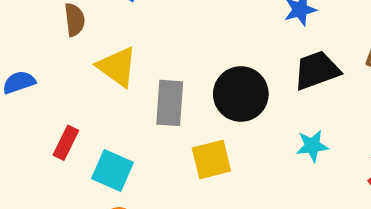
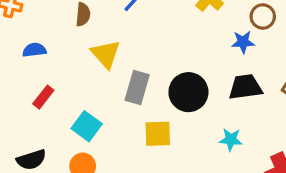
red rectangle: (66, 143) -> (43, 97), moved

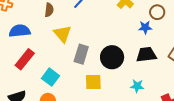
blue semicircle: (34, 50) -> (20, 31), size x1.5
red rectangle: (43, 97) -> (25, 59), size x1.5

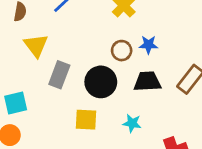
brown circle: (157, 12) -> (122, 51), moved
cyan square: (51, 77) -> (16, 103), turned 36
yellow square: (93, 82) -> (86, 120), moved

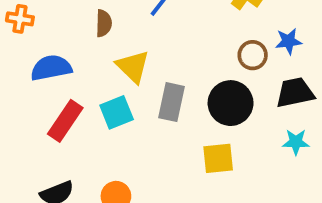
cyan square: (16, 103) -> (117, 112), moved
cyan star: (132, 123) -> (296, 142), moved

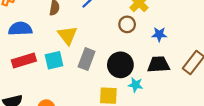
brown circle: (253, 55) -> (127, 24), moved
red rectangle: (65, 121) -> (24, 61), turned 30
cyan star: (296, 142) -> (136, 85), moved

